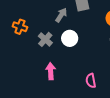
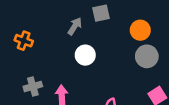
gray cross: (45, 39) -> (33, 86), moved, turned 32

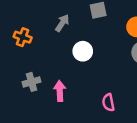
gray arrow: (75, 26) -> (62, 23), moved

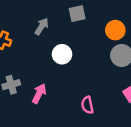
pink arrow: (60, 91) -> (39, 94), turned 30

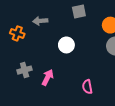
gray arrow: (42, 26) -> (40, 21), moved, turned -128

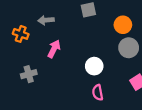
white circle: (66, 45) -> (94, 66), moved
pink arrow: (48, 77) -> (54, 49), moved

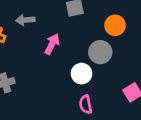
gray circle: (129, 48) -> (100, 52), moved
pink arrow: (54, 49) -> (52, 44), moved

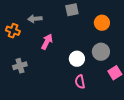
pink arrow: (52, 44) -> (47, 42), moved
gray circle: (100, 52) -> (101, 52), moved

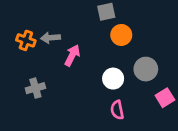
gray arrow: (35, 19) -> (50, 38), moved
orange circle: (102, 23) -> (121, 35), moved

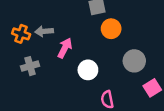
white circle: (113, 79) -> (88, 70), moved
gray cross: (35, 88) -> (30, 66), moved

